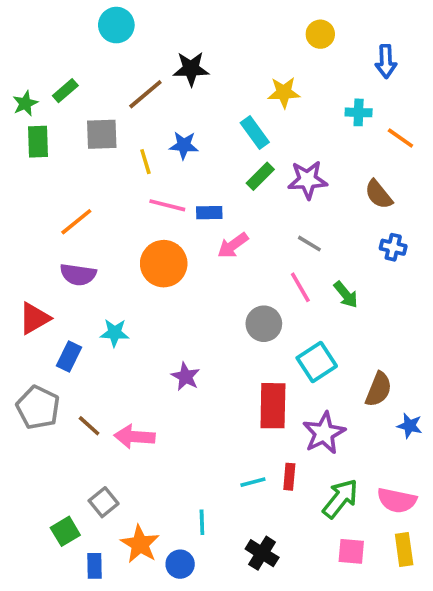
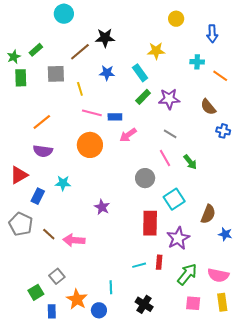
blue star: (184, 145) -> (107, 73), moved
blue cross: (393, 247) -> (223, 131), moved

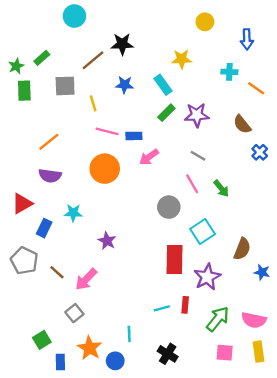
blue cross: (223, 131) -> (260, 152), turned 32
purple star: (102, 207) -> (107, 241), moved
pink arrow: (74, 240) -> (86, 279), turned -50
gray square: (57, 276) -> (74, 313), moved

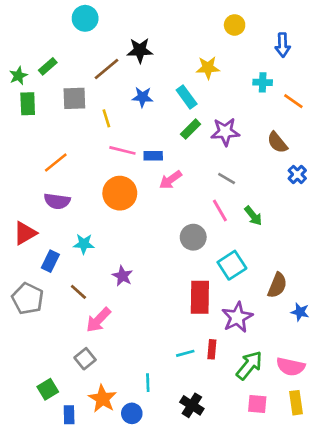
brown line: (57, 272) -> (78, 292), moved

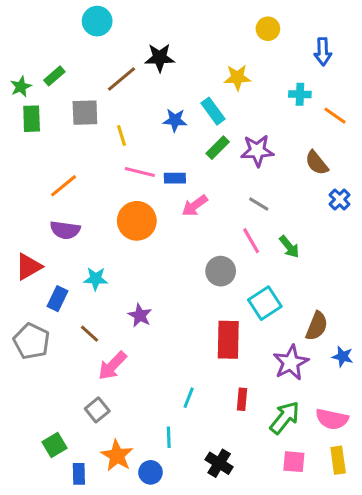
blue star: (142, 97) -> (175, 120), moved
purple star: (237, 317) -> (291, 363), moved
cyan line: (185, 353) -> (189, 398), moved, turned -54

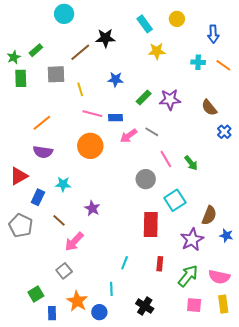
cyan rectangle: (213, 111) -> (145, 24), moved
orange line: (335, 116) -> (223, 65), moved
gray line: (259, 204) -> (152, 132), moved

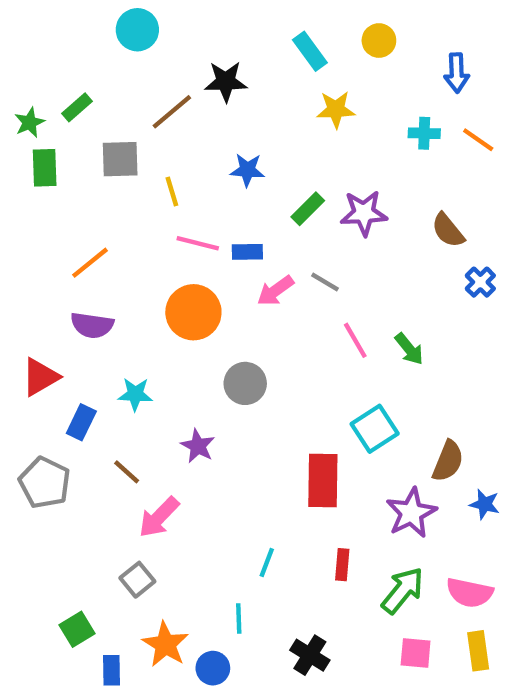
gray circle: (146, 179) -> (245, 383), moved

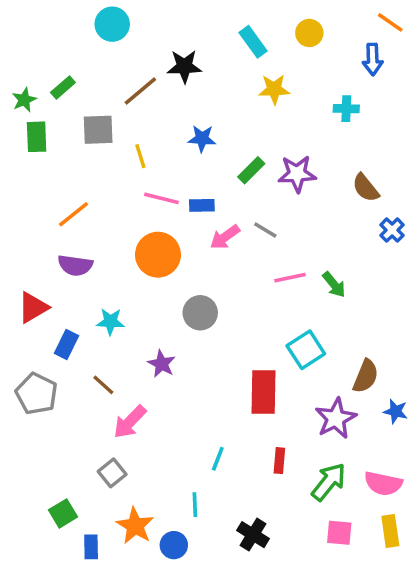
orange line: (478, 140) -> (390, 22), moved
pink line: (355, 340) -> (290, 278), turned -72

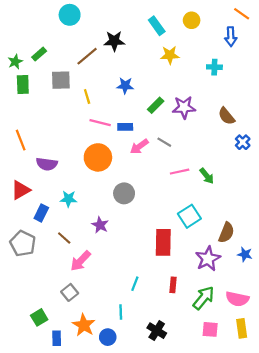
orange line: (73, 214) -> (21, 140), moved, turned -72

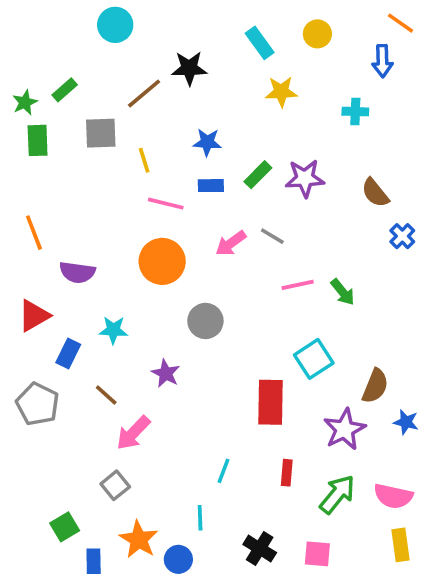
blue rectangle: (125, 127) -> (211, 186), moved
pink square: (210, 329) -> (317, 554), moved

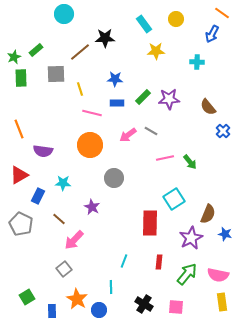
blue arrow: (382, 61) -> (212, 34), turned 30
green square: (65, 527) -> (27, 297), moved

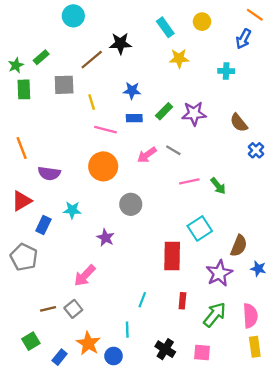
brown line: (59, 219) -> (48, 309), moved, turned -56
pink semicircle: (218, 275) -> (250, 316), turned -105
blue rectangle: (52, 311) -> (60, 357), turned 40

